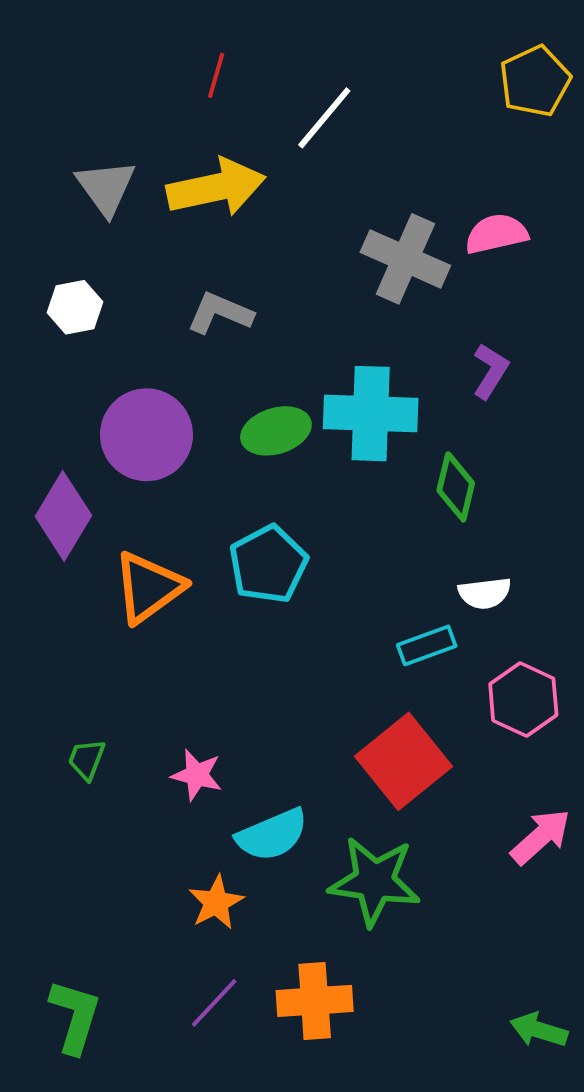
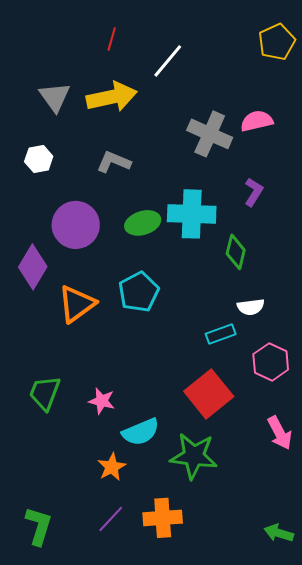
green trapezoid: (87, 759) -> (45, 393), size x1.6
pink arrow: (541, 837) -> (280, 433), turned 104

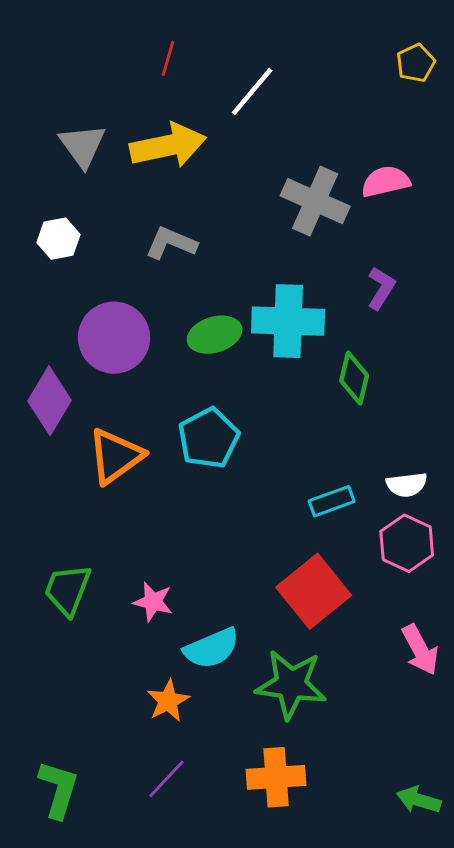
yellow pentagon: (277, 42) -> (416, 63), size x0.7
white semicircle: (251, 307) -> (407, 485), moved
orange cross: (163, 518) -> (276, 777), moved

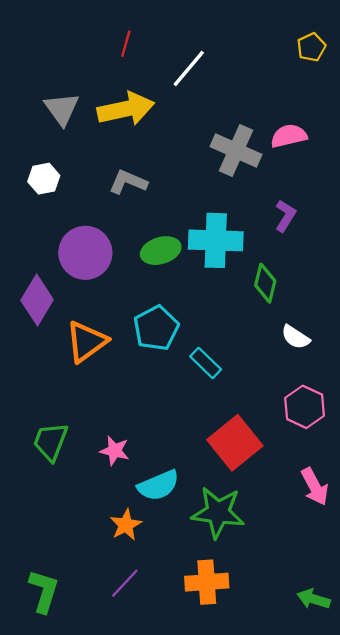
white semicircle: (407, 485) -> (296, 337), moved, turned 40
cyan rectangle: (332, 501) -> (206, 363), moved, turned 64

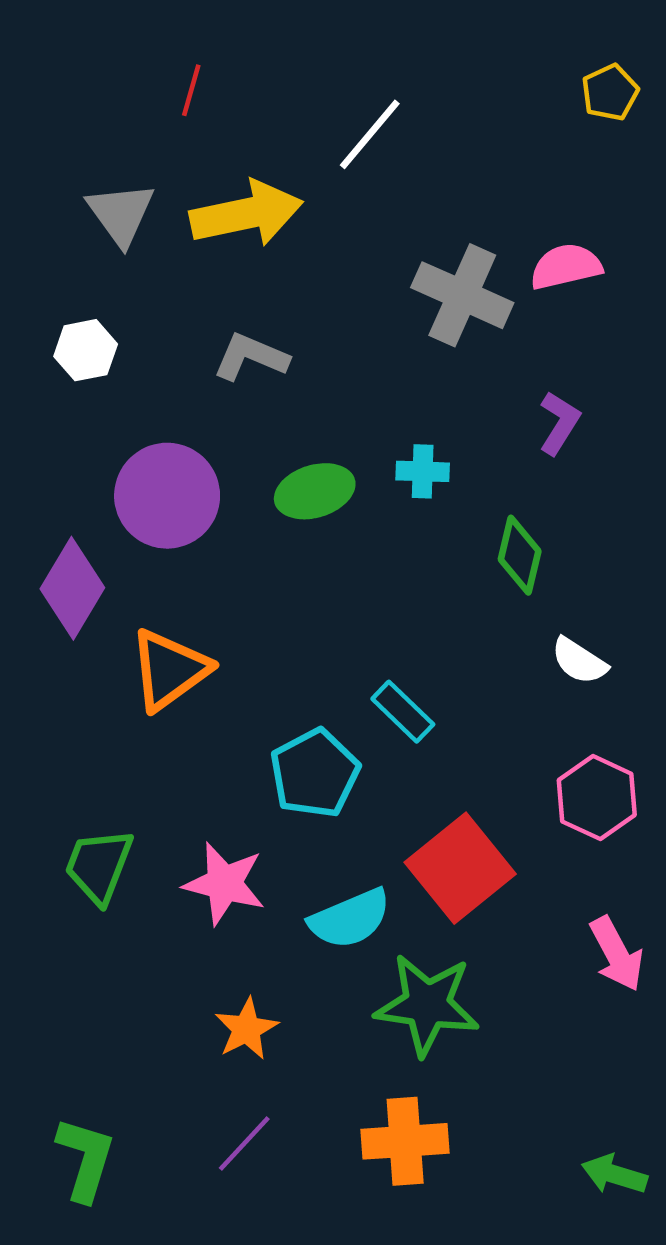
red line: (126, 44) -> (191, 90), moved
cyan cross: (216, 240) -> (423, 471), size x0.5
cyan pentagon: (156, 328) -> (315, 773), moved
pink star: (115, 451) -> (224, 883), size x1.4
cyan semicircle: (158, 485) -> (350, 919), moved

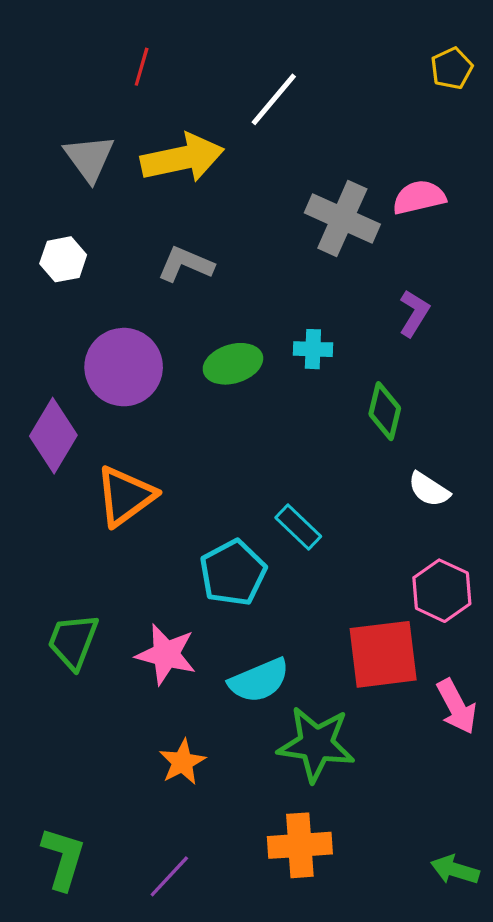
red square: (460, 868) -> (383, 654), moved, turned 32
purple line: (244, 1143) -> (169, 876), moved

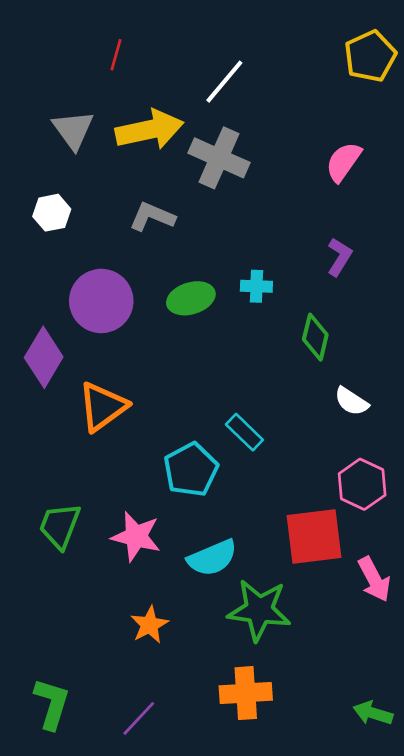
yellow pentagon: (452, 68) -> (370, 56), size x1.5
pink semicircle: (419, 197) -> (343, 162), turned -42
gray cross: (342, 219) -> (219, 158), moved

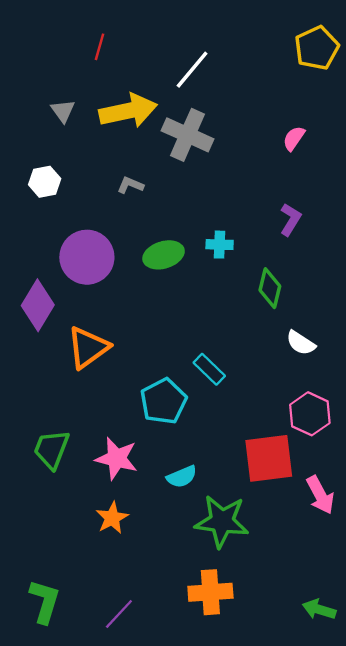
gray triangle: (73, 130) -> (63, 111), size x0.7
pink semicircle: (343, 162) -> (294, 138), size x0.7
gray L-shape: (152, 217) -> (130, 185), size x0.7
cyan semicircle: (212, 558) -> (182, 477), size x0.7
orange star: (149, 625) -> (112, 518), moved

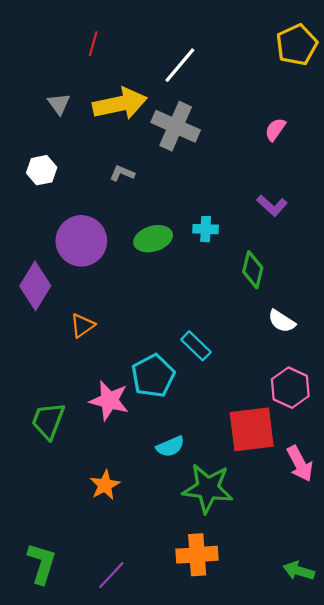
purple L-shape: (290, 219) -> (272, 205), turned 100
orange triangle: (88, 348) -> (82, 325), size x0.6
pink star: (117, 458) -> (109, 400), moved

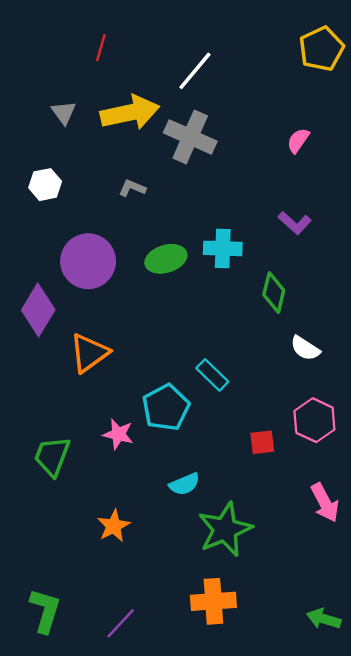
cyan cross: (206, 229) -> (223, 248), size x1.4
orange triangle: (82, 325) -> (89, 353), size x1.5
pink star: (109, 400) -> (118, 434), size x0.7
red square: (252, 429) -> (262, 442), moved, size x0.5
green star: (208, 488) -> (225, 529), turned -30

